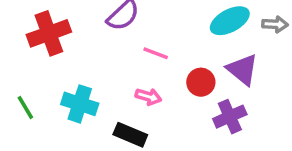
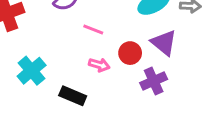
pink arrow: (148, 97) -> (99, 65), moved
cyan cross: (80, 104) -> (32, 71), turned 32

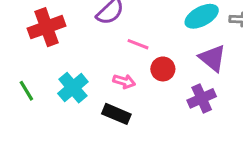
red circle: (130, 53) -> (163, 69), moved
pink arrow: (99, 65) -> (124, 81), moved

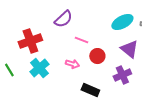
red cross: (47, 27) -> (30, 41), moved
black rectangle: (116, 114) -> (90, 90), moved

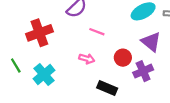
red circle: (97, 56) -> (123, 58), moved
cyan cross: (39, 68) -> (44, 74), moved

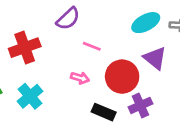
red circle: (123, 58) -> (122, 77), size x1.6
purple cross: (143, 71) -> (140, 105), moved

